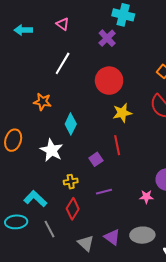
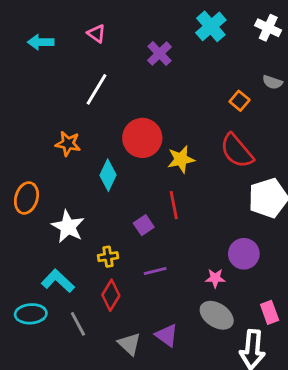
cyan cross: (123, 15) -> (211, 26), moved, turned 35
red circle: (109, 81) -> (142, 138), moved
white star: (52, 150) -> (68, 227), moved
gray ellipse: (142, 235) -> (217, 315), moved, turned 35

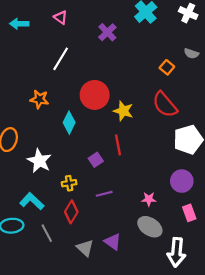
yellow star: (181, 159) -> (123, 111), turned 30
purple circle: (244, 254) -> (182, 181), moved
pink rectangle: (270, 312) -> (189, 213), moved

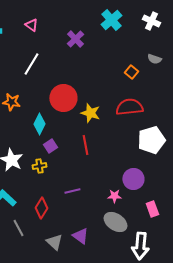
red semicircle: (165, 105) -> (129, 107), turned 124
purple square: (96, 160) -> (50, 146), moved
purple circle: (182, 181) -> (133, 179), moved
yellow cross: (69, 183) -> (39, 166), moved

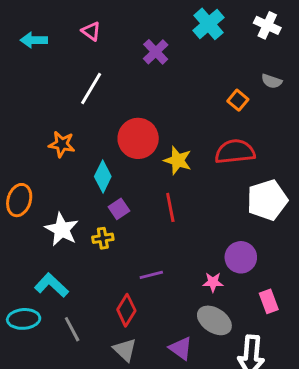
red diamond: (41, 208) -> (126, 310), moved
purple triangle: (80, 236) -> (181, 348), moved

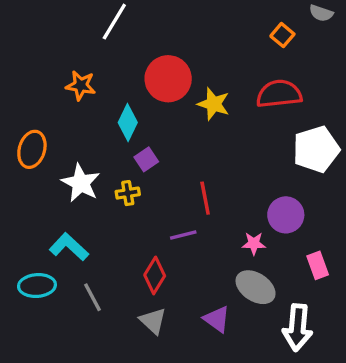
red line: (170, 207) -> (205, 198), moved

